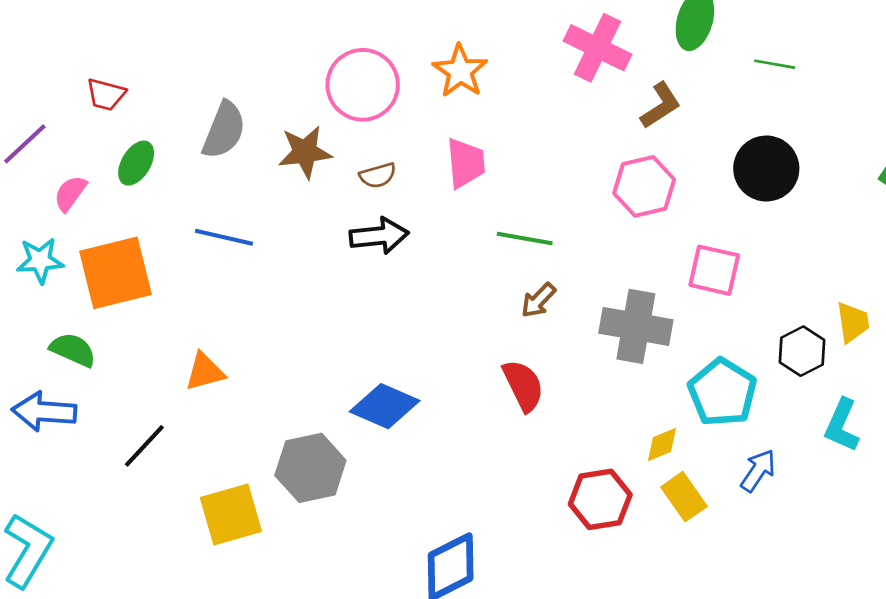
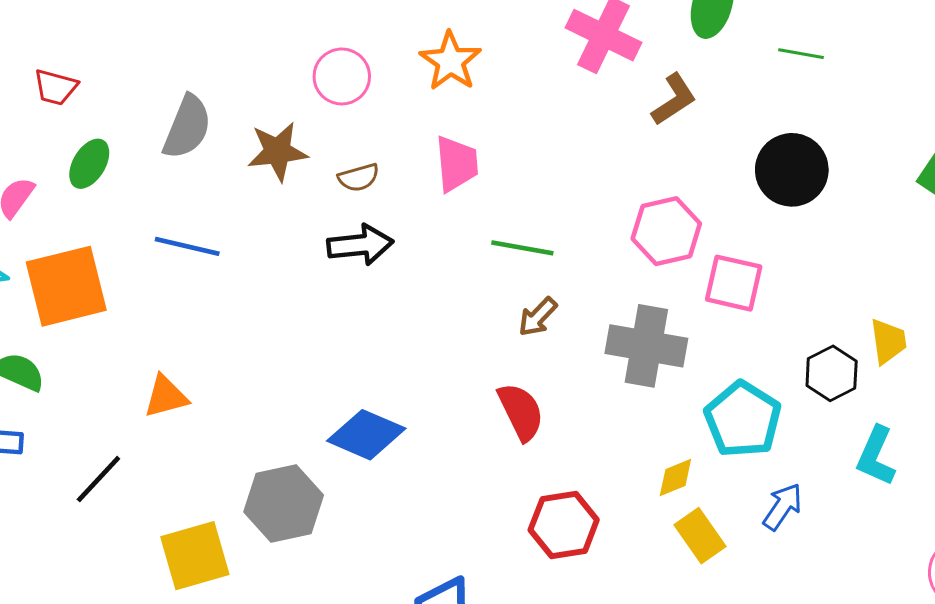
pink circle: (363, 85) -> (342, 76), size x0.7
pink hexagon: (644, 186) -> (666, 231), moved
red hexagon: (600, 499) -> (564, 525), moved

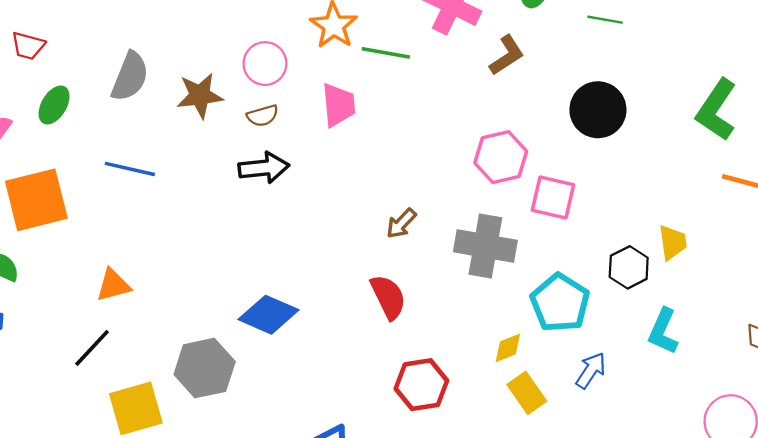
pink circle: (342, 76) -> (265, 64), moved
green line: (522, 248) -> (386, 53), moved
black line: (98, 479) -> (92, 348), moved

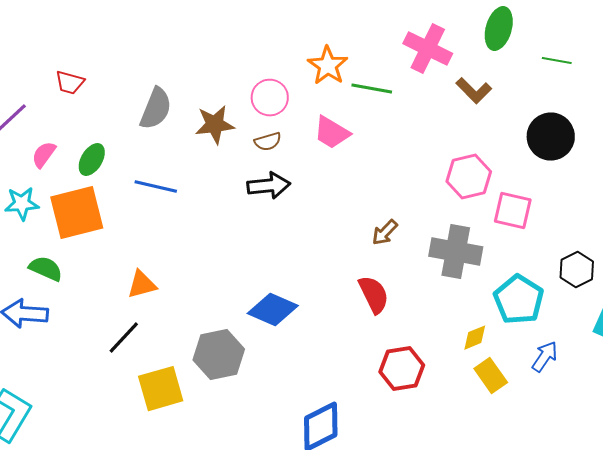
brown L-shape: (507, 55) -> (474, 91), turned 78
green ellipse: (54, 105) -> (92, 160), moved
pink trapezoid: (338, 105) -> (332, 133), turned 126

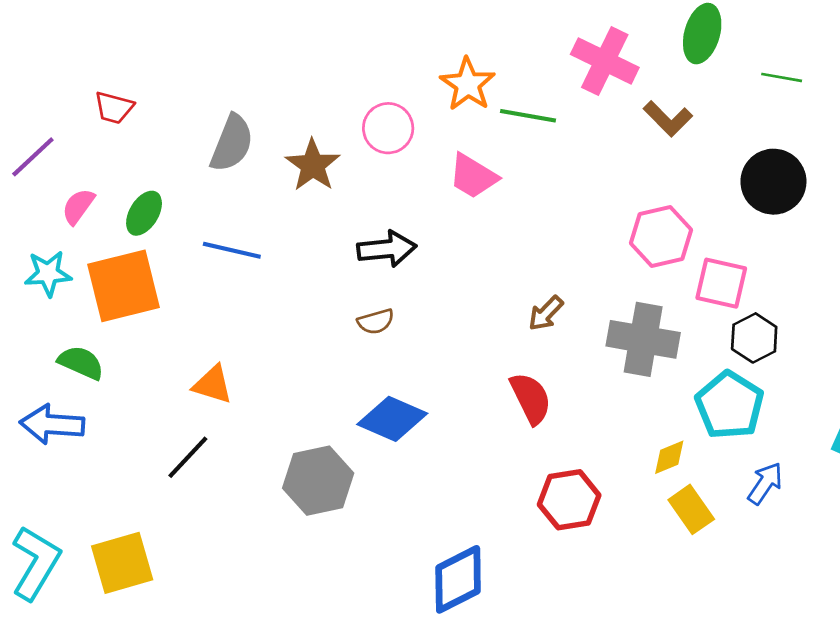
brown star: (215, 125) -> (313, 165), turned -30
brown semicircle: (268, 142) -> (376, 322), moved
black hexagon: (577, 270) -> (754, 338), moved
orange triangle: (142, 285) -> (213, 385), turned 32
yellow square: (161, 389) -> (122, 563), moved

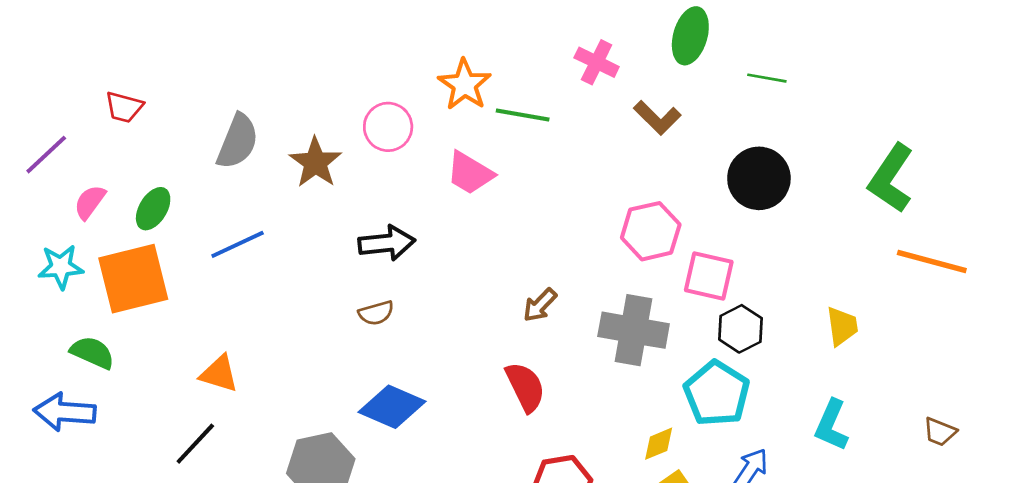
pink cross: (605, 61) -> (597, 62), size x0.7
blue line: (232, 250) -> (238, 244), turned -38

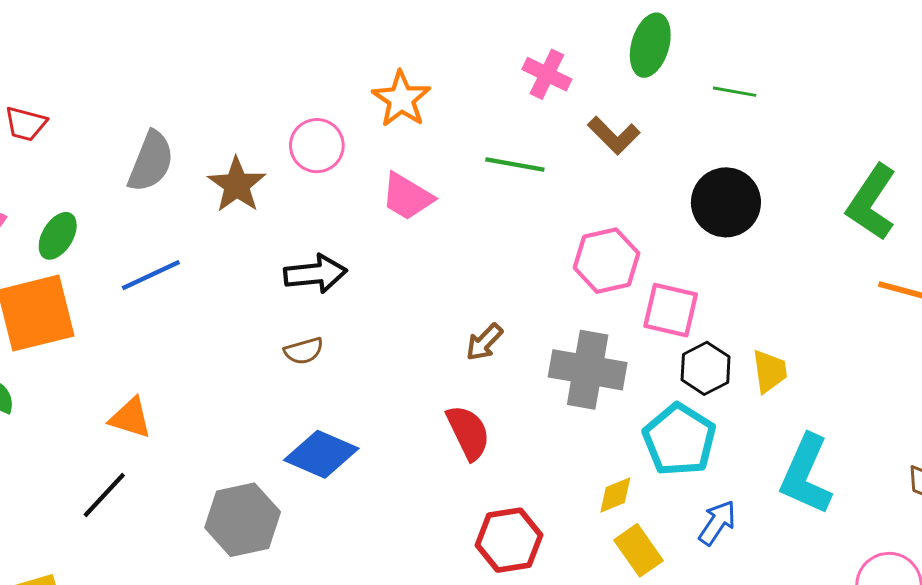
green line: (523, 115) -> (515, 165), moved
yellow trapezoid: (842, 326) -> (770, 371), moved
cyan L-shape: (832, 425) -> (806, 475), size x1.4

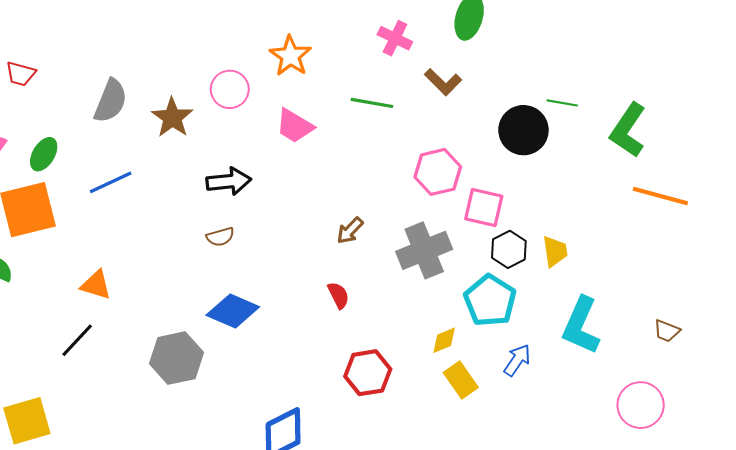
green line: (735, 92) -> (562, 103), moved
gray cross: (588, 370) -> (424, 250), turned -32
red semicircle: (468, 432) -> (338, 295), size x0.7

